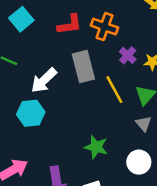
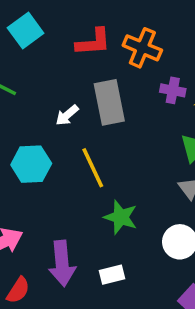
purple cross: (128, 55) -> (173, 90), turned -35
white arrow: (44, 80) -> (67, 115), moved, size x0.6
yellow line: (114, 90) -> (93, 168), moved

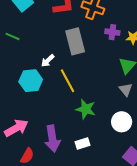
white arrow: (67, 115) -> (48, 61), moved

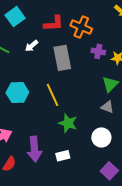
white arrow: (48, 61) -> (31, 46), moved
gray triangle: (126, 90) -> (107, 107), turned -32

